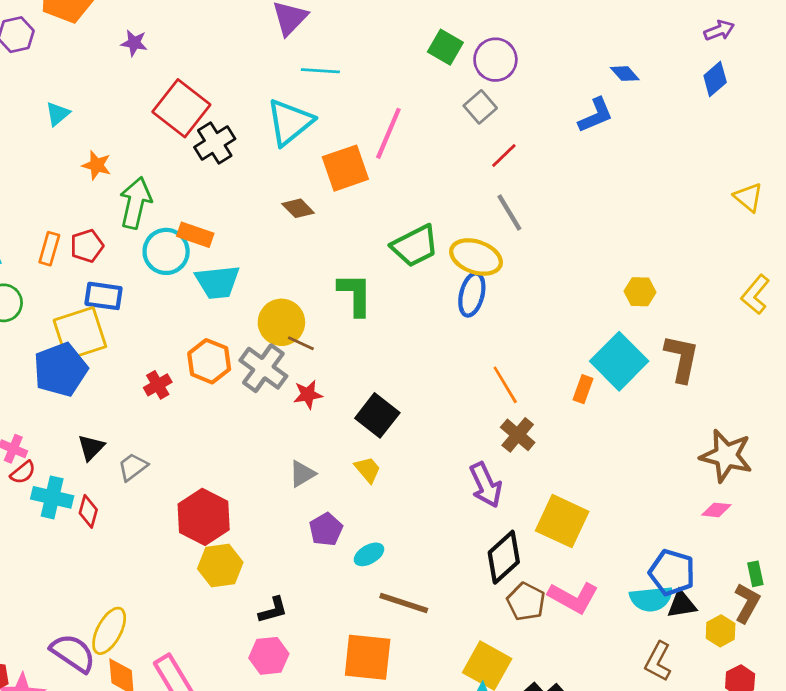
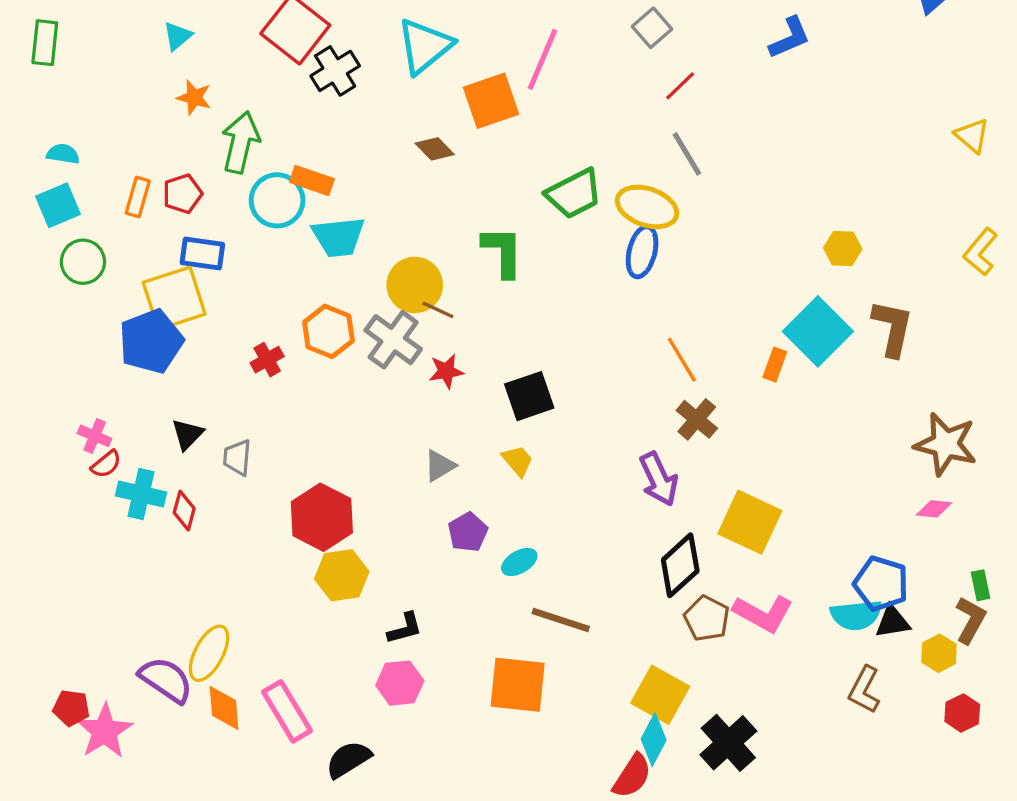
cyan triangle: (58, 114) -> (178, 36), moved
black square: (377, 415) -> (529, 396), turned 33
gray trapezoid: (133, 467) -> (237, 457), turned -48

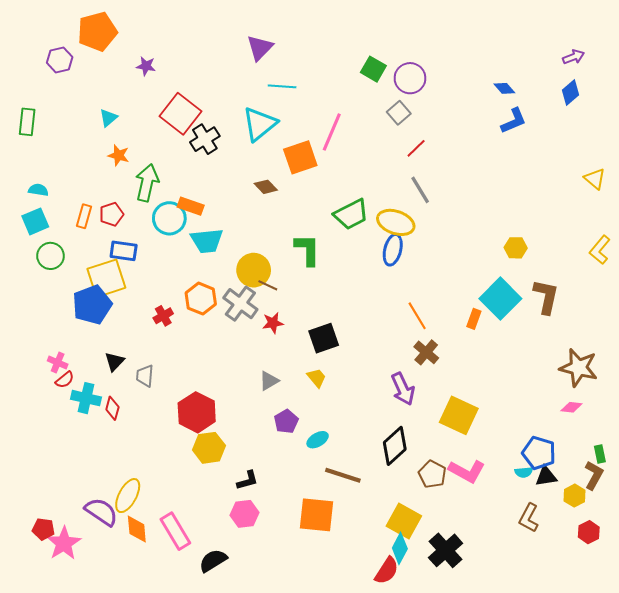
blue L-shape: (790, 38) -> (514, 121), moved
black diamond: (680, 565) -> (395, 446), moved
cyan semicircle: (856, 615) -> (524, 472), size x0.6

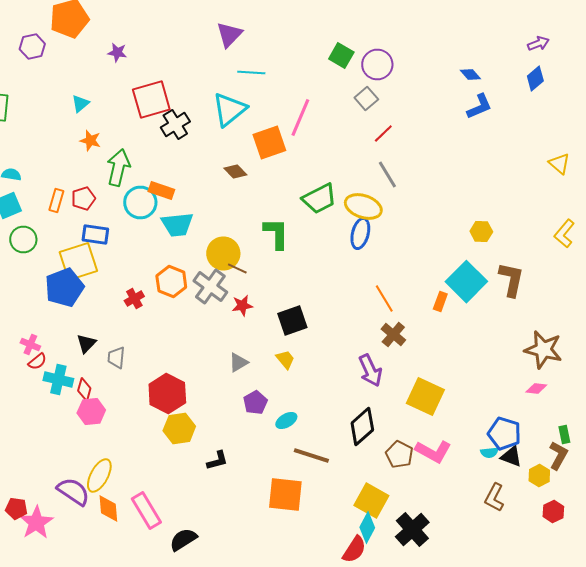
red square: (180, 114) -> (151, 100), turned 36
black triangle: (546, 476) -> (511, 456), turned 30
pink hexagon: (244, 514) -> (91, 412), moved

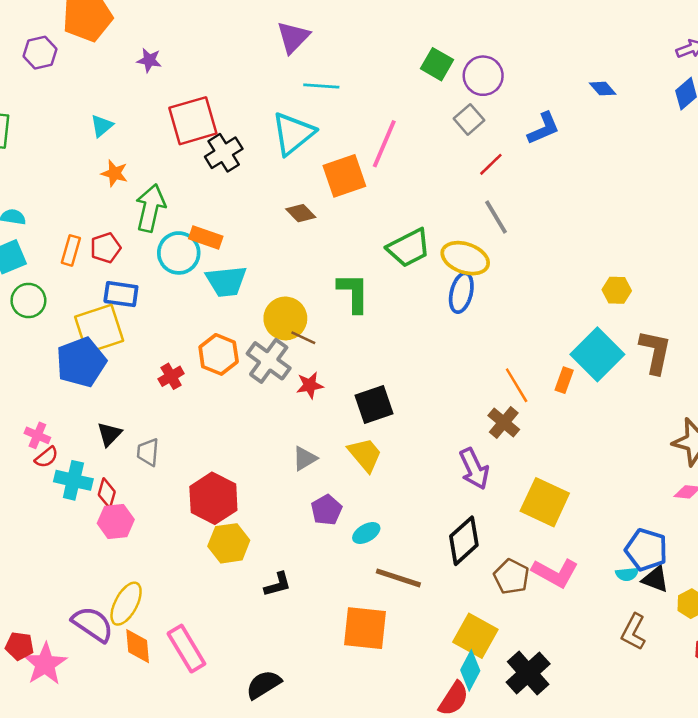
blue L-shape: (479, 106) -> (544, 128), moved
orange line: (384, 298) -> (517, 385), moved
yellow trapezoid: (285, 360) -> (365, 455), size x1.4
black semicircle: (183, 540) -> (264, 685), moved

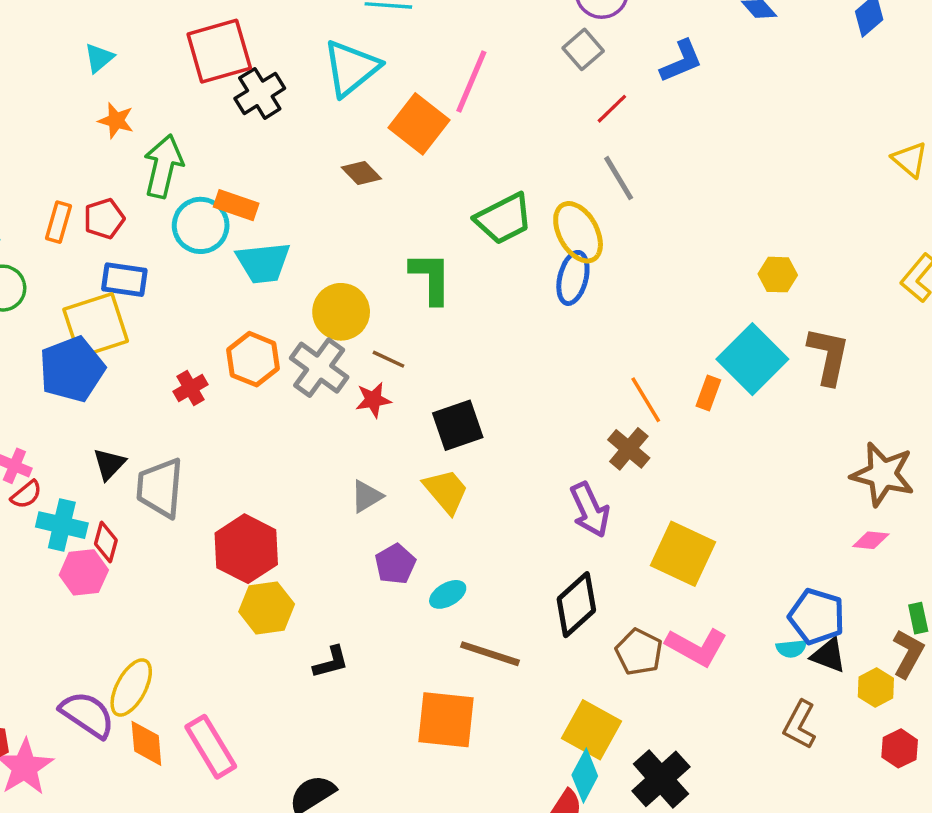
orange square: (344, 176) -> (419, 124), turned -33
yellow ellipse: (465, 258) -> (578, 232), turned 42
brown line: (303, 338) -> (388, 359), moved
gray trapezoid: (148, 452) -> (160, 488), size x1.6
pink hexagon: (116, 521) -> (84, 572), moved

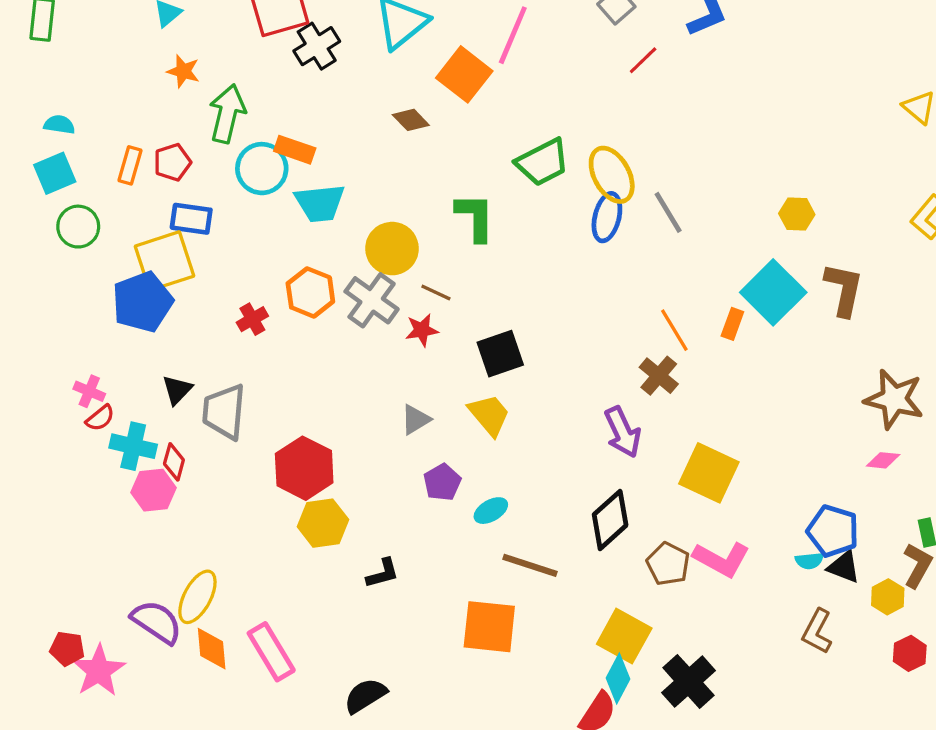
gray line: (619, 178) -> (668, 212), moved

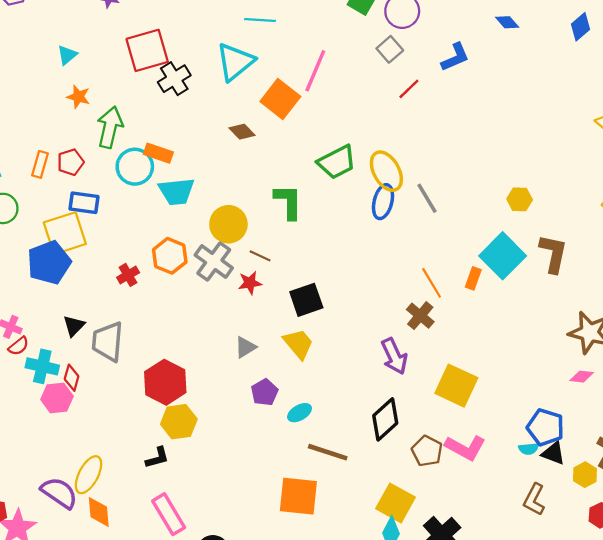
black L-shape: (383, 573) -> (157, 458), moved
pink rectangle: (271, 652) -> (169, 514), moved

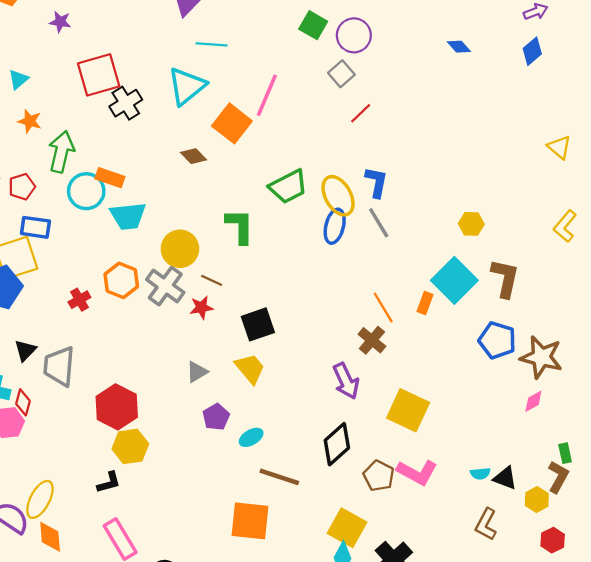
blue L-shape: (455, 57) -> (376, 182), moved, turned -56
pink diamond: (582, 377) -> (533, 401), turned -35
blue pentagon: (545, 427) -> (497, 340), moved

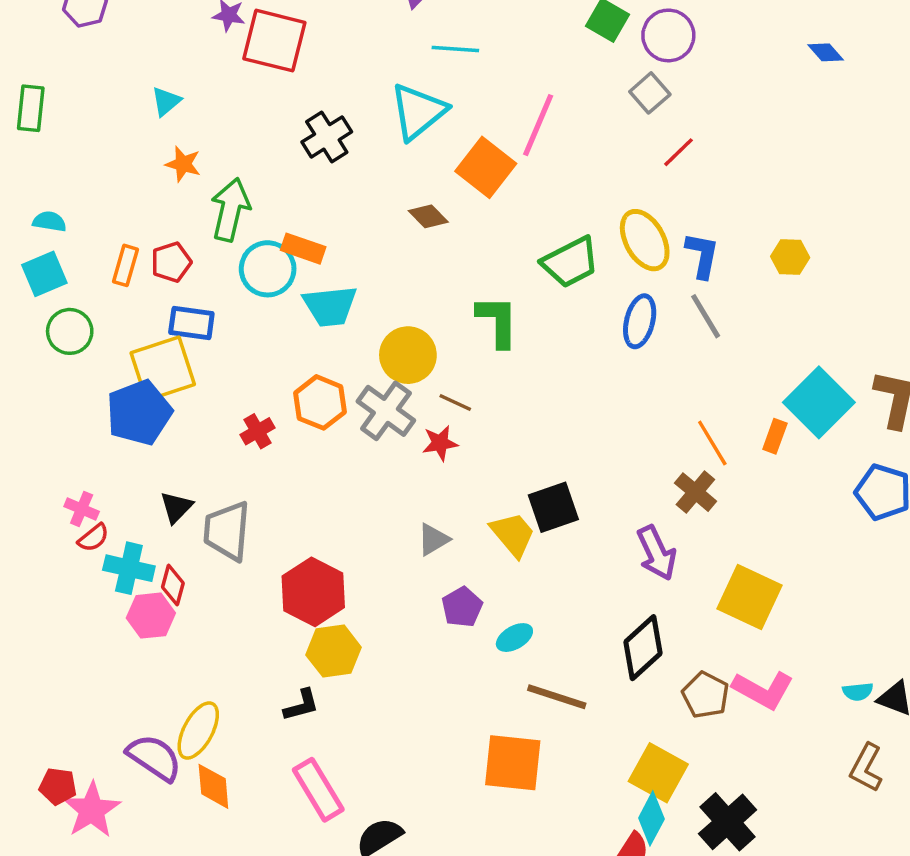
red square: (99, 75) -> (274, 41), moved, turned 30
yellow ellipse: (338, 196) -> (645, 240), moved
yellow hexagon: (471, 224) -> (790, 257), moved
black square: (258, 324) -> (553, 507), moved

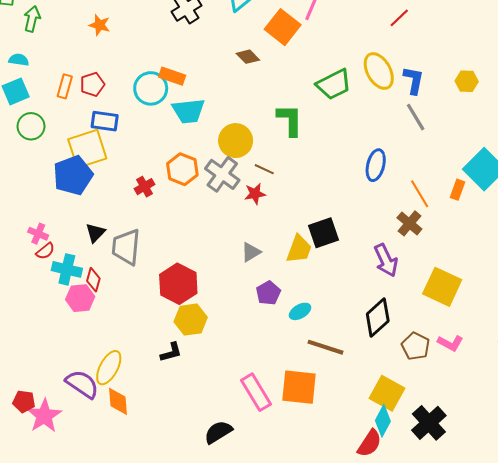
green arrow: (230, 210) -> (32, 19), moved, size x0.7
blue ellipse: (640, 321) -> (376, 165), moved
yellow trapezoid: (513, 534) -> (299, 249), turned 60
pink L-shape: (763, 690) -> (450, 343), size x0.7
pink rectangle: (318, 790) -> (256, 392), moved

